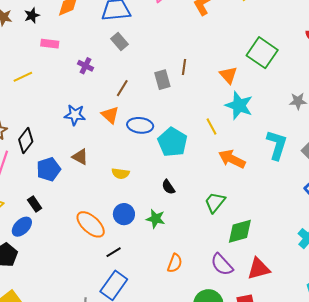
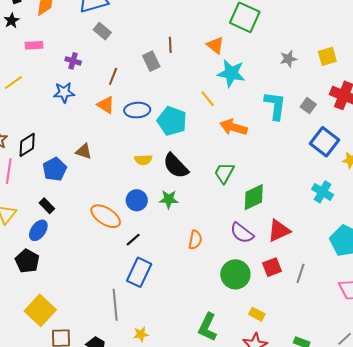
blue star: (75, 115) -> (64, 93), moved
black diamond: (26, 141) -> (27, 145), turned 30
yellow semicircle: (121, 173) -> (143, 160), moved
black semicircle: (168, 187) -> (176, 166), size x1.8

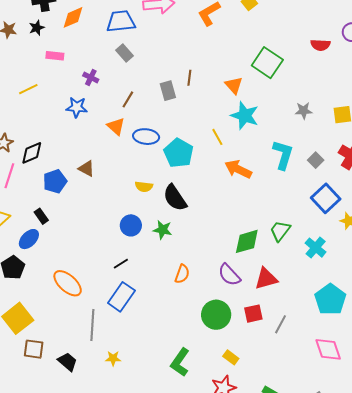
green trapezoid: (224, 173) -> (280, 231), moved
orange ellipse: (106, 216) -> (68, 283), moved

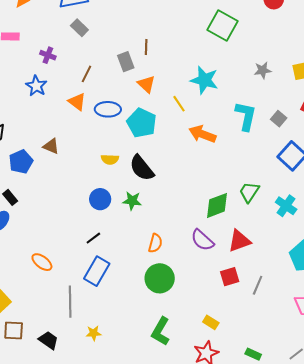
orange triangle: (234, 85) -> (146, 84), moved
blue star: (77, 107) -> (36, 86), turned 30
orange ellipse: (68, 283) -> (42, 262), size x0.7
green circle: (216, 315) -> (160, 278), moved

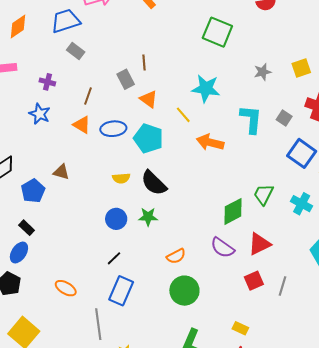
orange semicircle: (155, 243) -> (176, 256), turned 54

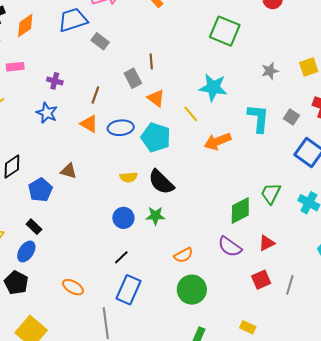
gray rectangle: (76, 51) -> (100, 41), moved
orange arrow: (210, 142) -> (217, 141), turned -36
red triangle: (259, 244) -> (267, 243), size x0.7

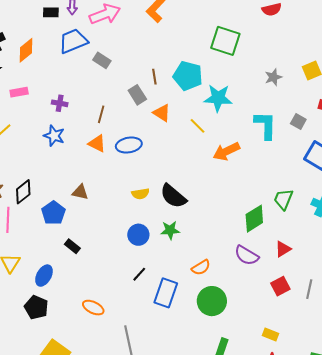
cyan pentagon: (156, 137) -> (188, 76), moved
black rectangle: (34, 227) -> (72, 246), moved
blue rectangle: (129, 290) -> (166, 293), moved

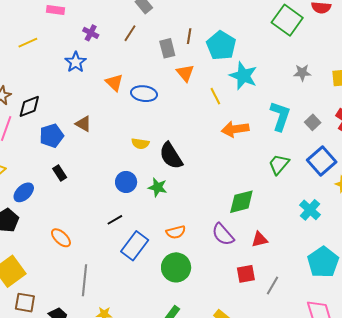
green square: (225, 41) -> (287, 20), moved
brown line: (101, 114) -> (130, 33), moved
green trapezoid: (283, 199) -> (279, 164), moved

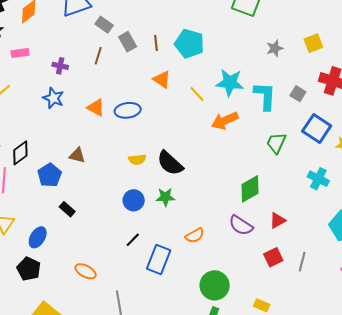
gray rectangle: (167, 48) -> (128, 42), moved
cyan star: (243, 76) -> (230, 83), moved
green circle: (176, 267) -> (215, 285), moved

